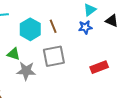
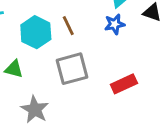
red rectangle: (99, 67) -> (124, 84), moved
gray star: (26, 71) -> (35, 109), moved, turned 30

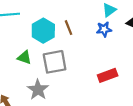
gray square: (72, 69) -> (55, 62), moved

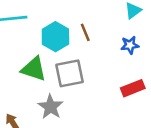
blue star: (104, 29) -> (130, 45), moved
green triangle: (24, 58) -> (34, 69), size x1.5

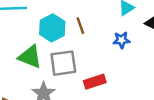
red rectangle: (133, 88) -> (95, 82), moved

